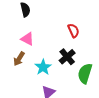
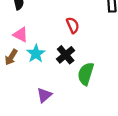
cyan star: (43, 67) -> (36, 54), moved

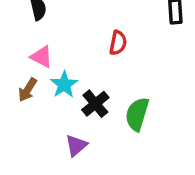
red semicircle: (73, 25) -> (118, 43), turned 35
black cross: (66, 55) -> (95, 104), moved

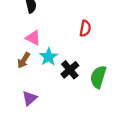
purple triangle: (76, 145) -> (30, 98), moved

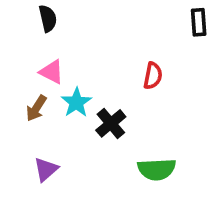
red semicircle: (85, 28) -> (153, 76), moved
green semicircle: (98, 77) -> (157, 169), moved, turned -110

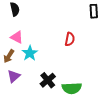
black cross: (111, 123) -> (48, 80), moved
purple triangle: (46, 169) -> (14, 76), moved

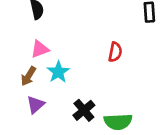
pink triangle: (17, 37) -> (40, 49), turned -48

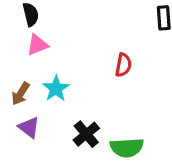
pink triangle: (40, 49) -> (37, 45), moved
purple triangle: (36, 105) -> (29, 127), turned -42

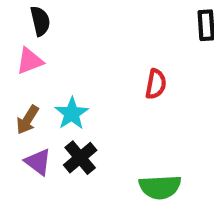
pink triangle: (37, 45) -> (30, 61), moved
black cross: (86, 134) -> (80, 158), moved

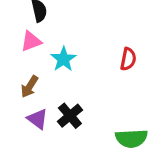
cyan star: (72, 113) -> (63, 59), moved

